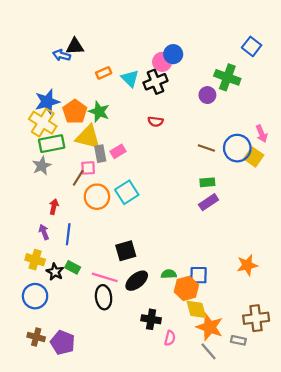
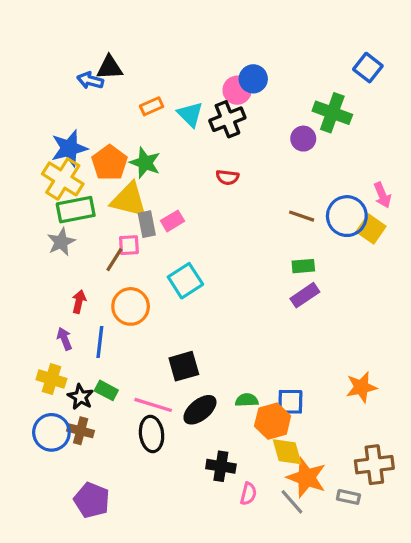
orange circle: (97, 197) -> (131, 306), moved
brown cross: (36, 337) -> (81, 431), moved
gray line: (209, 351) -> (292, 502), moved

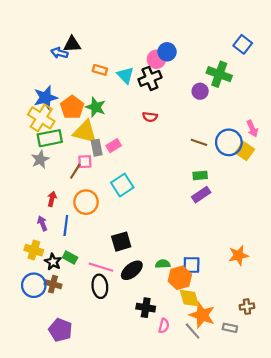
orange rectangle: (152, 106) -> (100, 70), turned 40
brown cross: (374, 465) -> (247, 307), size x0.6

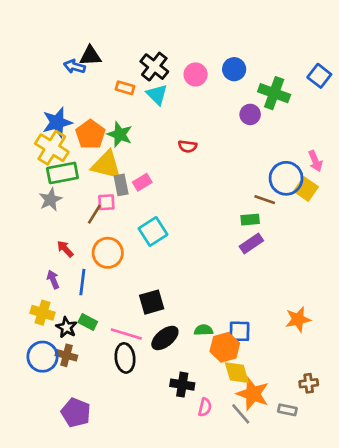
blue square: (243, 44) -> (319, 76), moved
blue circle: (167, 52) -> (234, 69), moved
black cross: (150, 78) -> (154, 67), moved, turned -30
brown line: (199, 142) -> (265, 200), moved
red arrow: (52, 199) -> (65, 249), turned -56

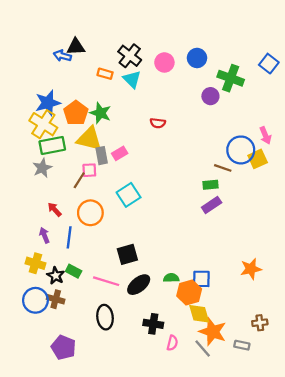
yellow square: (306, 189) -> (258, 159), turned 30
black ellipse: (125, 358) -> (105, 317), moved

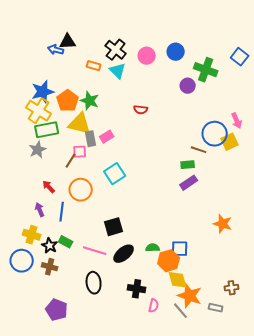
orange star: (251, 269) -> (223, 224), moved, turned 30
blue circle: (35, 300) -> (22, 261), moved

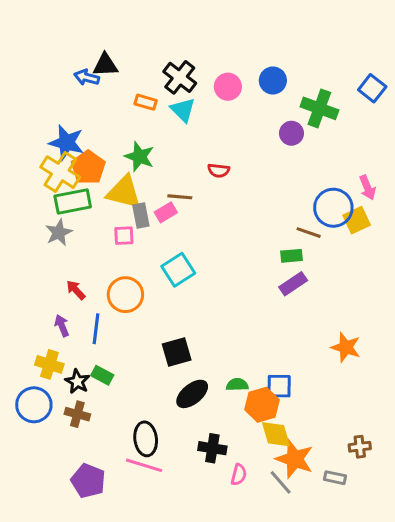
blue star: (43, 92) -> (66, 143), turned 30
orange pentagon: (68, 101) -> (88, 167), moved
brown line: (71, 161) -> (180, 197), moved, turned 63
pink line: (95, 251) -> (144, 465), moved

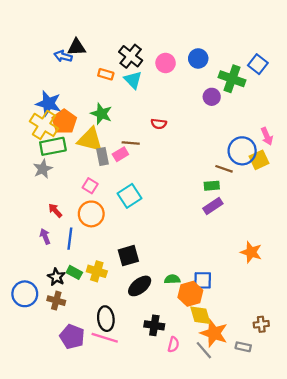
blue square: (372, 88) -> (258, 64), moved
pink square: (124, 236) -> (90, 186), moved, turned 35
yellow cross: (49, 364) -> (97, 271), moved
purple pentagon: (88, 481) -> (72, 337), moved

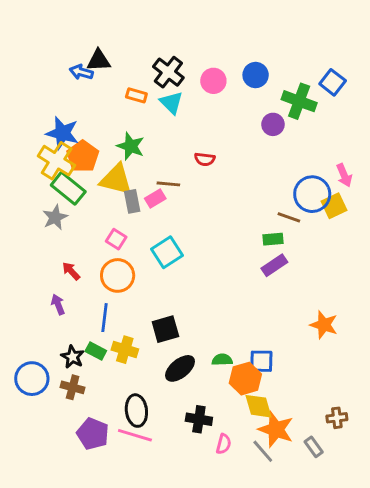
green rectangle: (53, 146) -> (68, 188), turned 50
blue line: (70, 239) -> (104, 318), moved
gray rectangle: (243, 347) -> (314, 447), turned 42

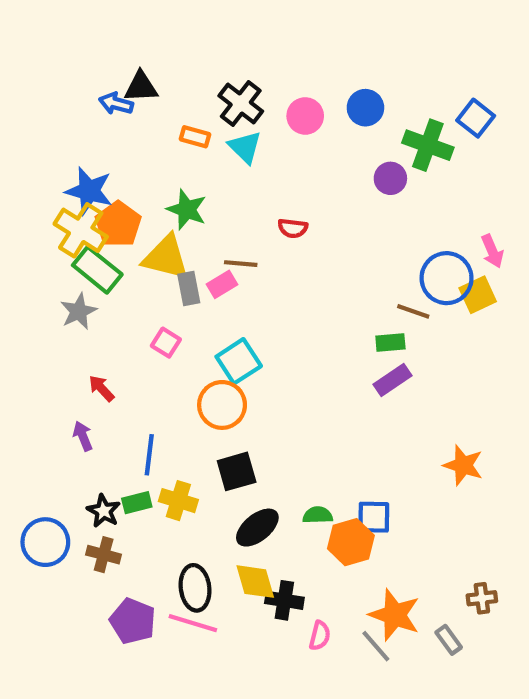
orange circle: (118, 275) -> (222, 405), moved
green rectangle: (96, 351) -> (137, 503), turned -42
yellow diamond: (258, 406) -> (255, 582), moved

